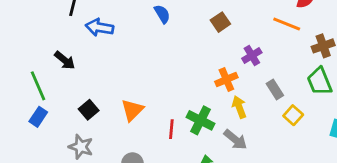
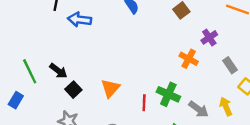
black arrow: (65, 60) -> (58, 71), moved
orange cross: (226, 79) -> (189, 59), turned -36
yellow arrow: (239, 107) -> (226, 106), moved
blue rectangle: (38, 117) -> (16, 100), moved

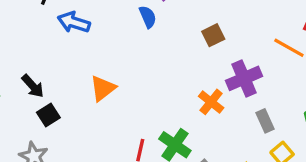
purple cross: (209, 37) -> (244, 78), size x1.5
orange triangle: (110, 88) -> (103, 88), moved

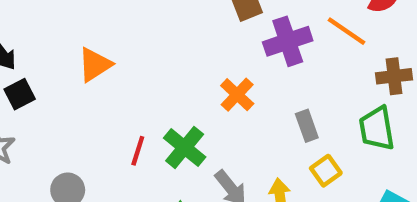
purple cross: (244, 78) -> (288, 41), moved

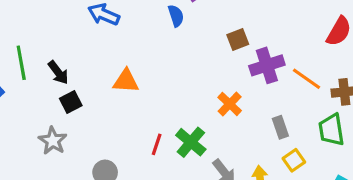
orange line: (347, 31) -> (306, 79), moved
orange triangle: (95, 65) -> (126, 81), turned 36

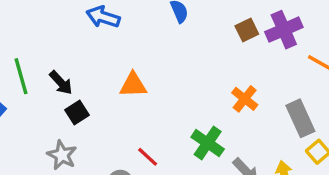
purple cross: (267, 65) -> (284, 30), moved
gray rectangle: (280, 127) -> (300, 118), size x1.5
red line: (157, 144) -> (148, 157), moved, turned -60

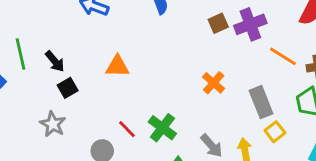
green cross: (208, 143) -> (162, 128), moved

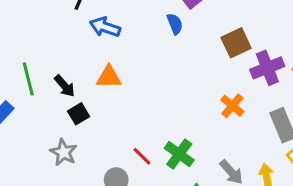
brown square: (218, 23) -> (236, 43), size x1.4
purple cross: (250, 24) -> (267, 68), moved
orange triangle: (117, 66) -> (109, 77), moved

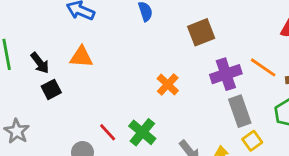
purple cross: (267, 68) -> (226, 74), moved
orange cross: (232, 106) -> (168, 85), moved
gray star: (64, 152) -> (17, 131), moved

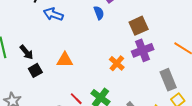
orange triangle: (81, 57) -> (65, 60), moved
purple cross: (226, 74) -> (143, 50), moved

